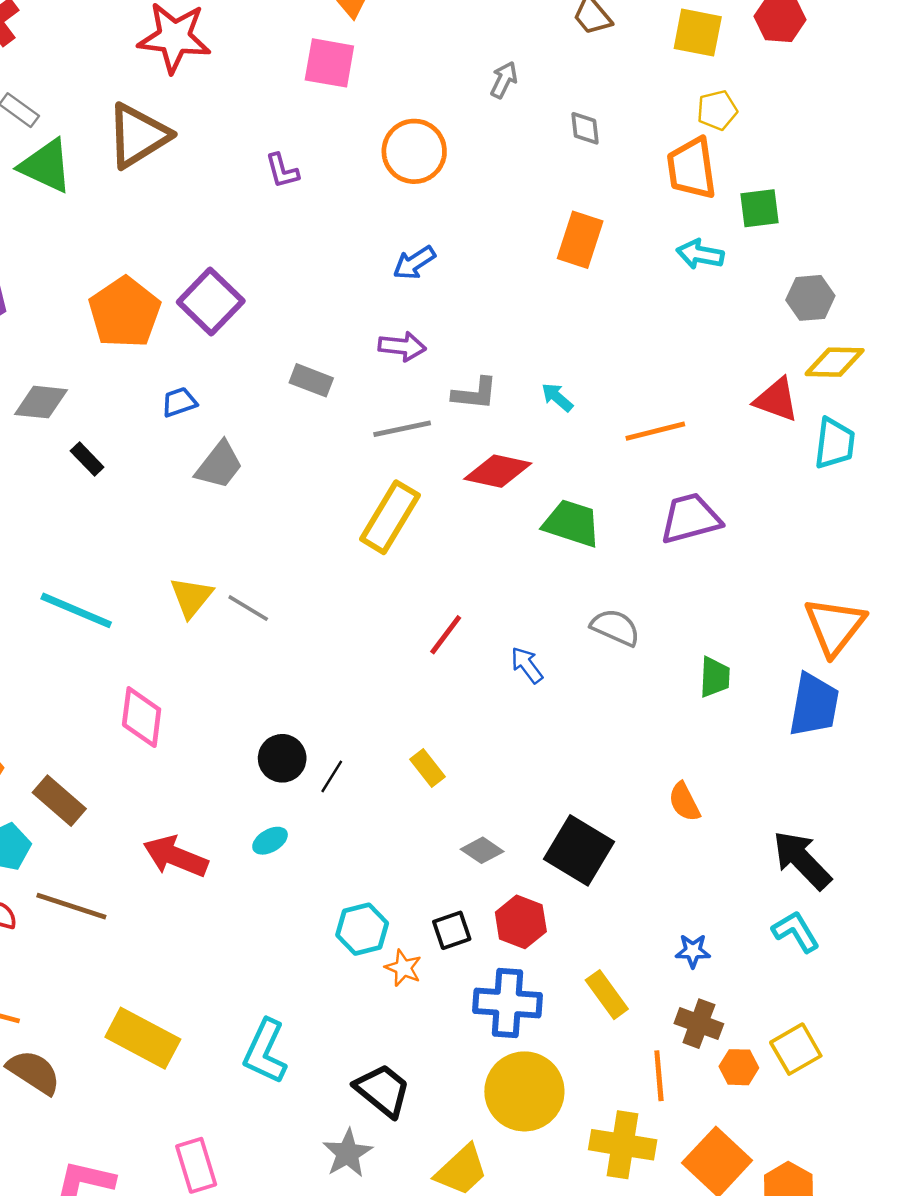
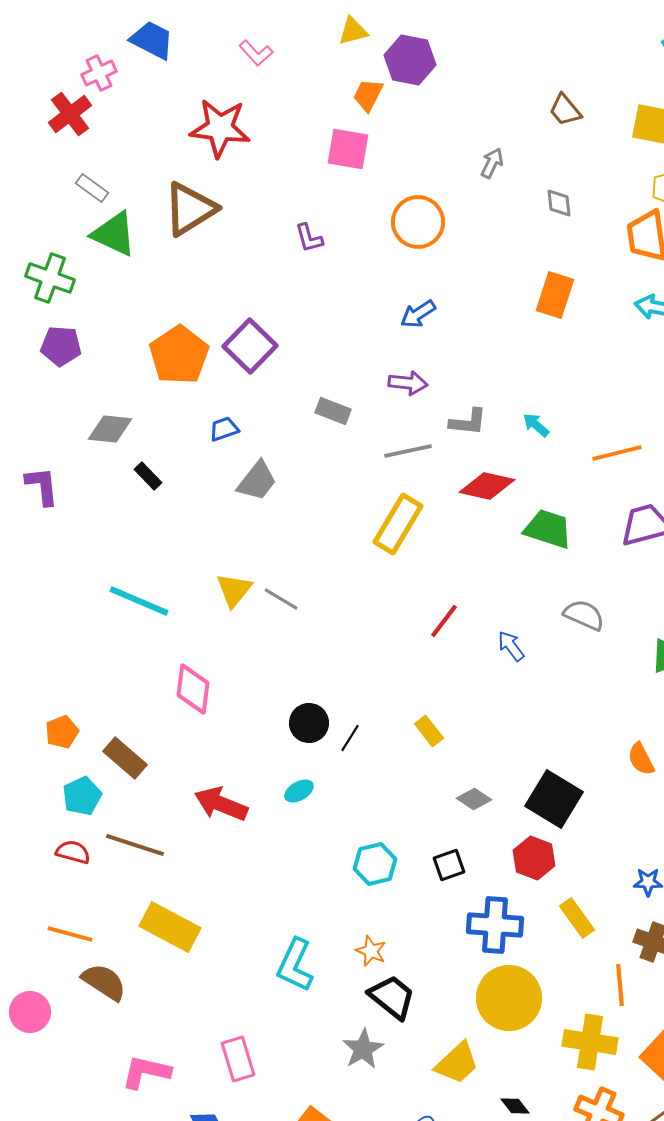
red hexagon: (521, 922) -> (534, 858), moved
orange star: (403, 968) -> (371, 951), moved
yellow rectangle: (143, 1038) -> (170, 927), moved

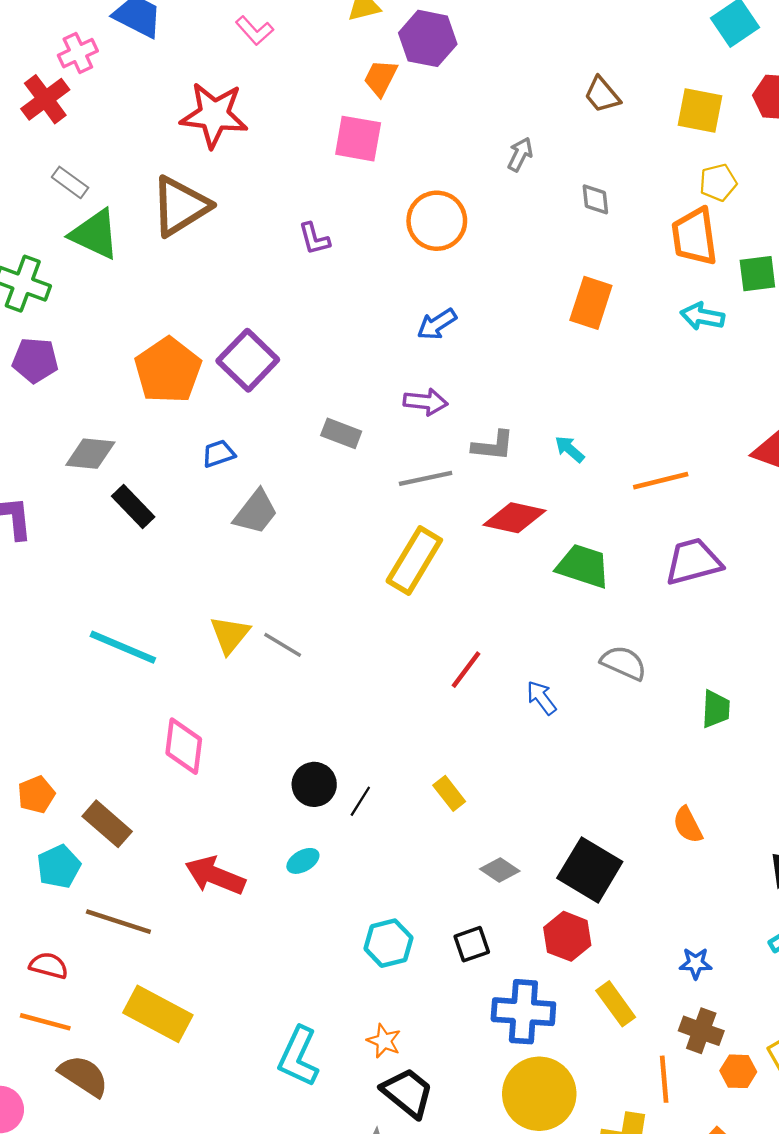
black rectangle: (148, 476) -> (133, 507), size x1.4
red semicircle: (73, 852) -> (49, 966), moved

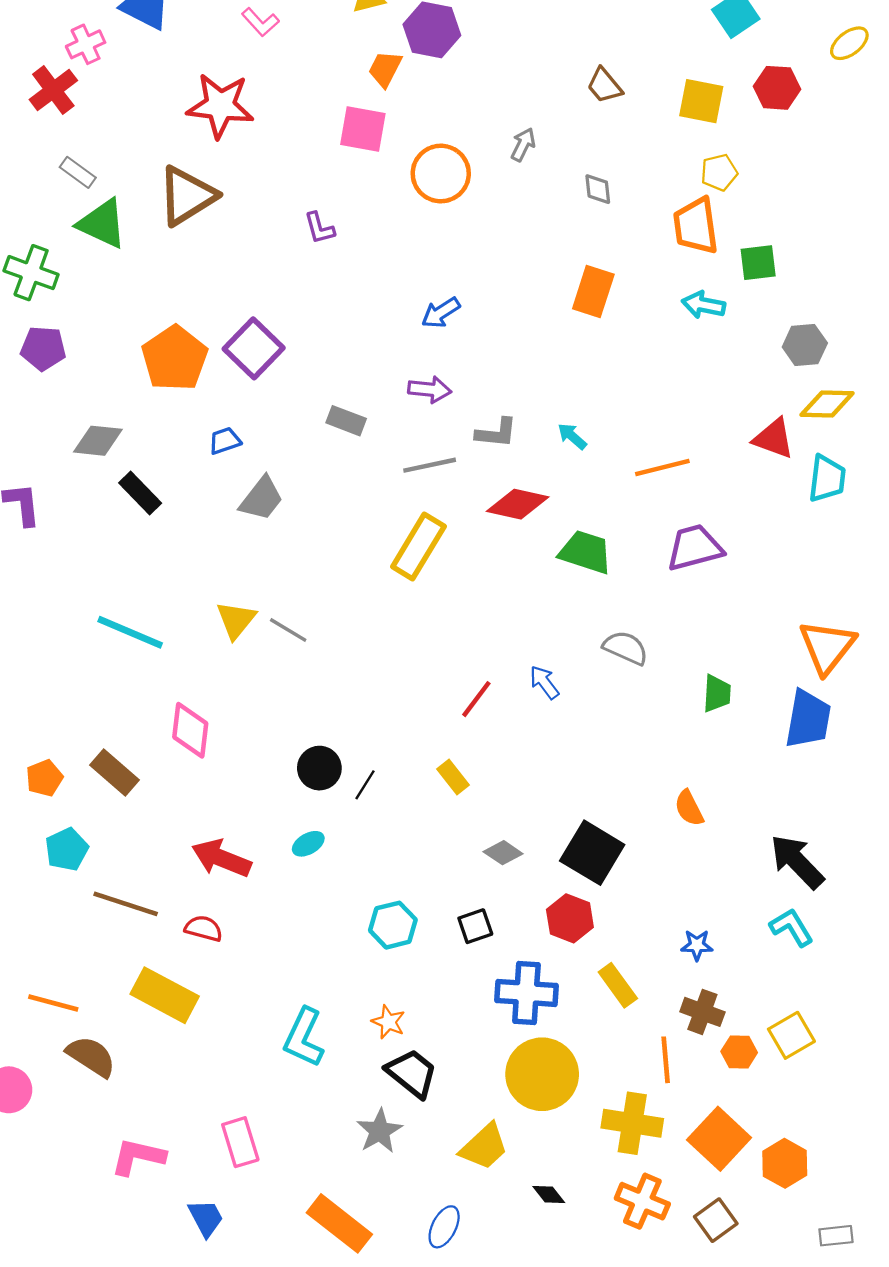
orange circle: (437, 221) -> (441, 174), moved
red line: (466, 670) -> (476, 699), moved
brown rectangle: (107, 824) -> (115, 773), moved
red semicircle: (49, 966) -> (204, 928), moved

